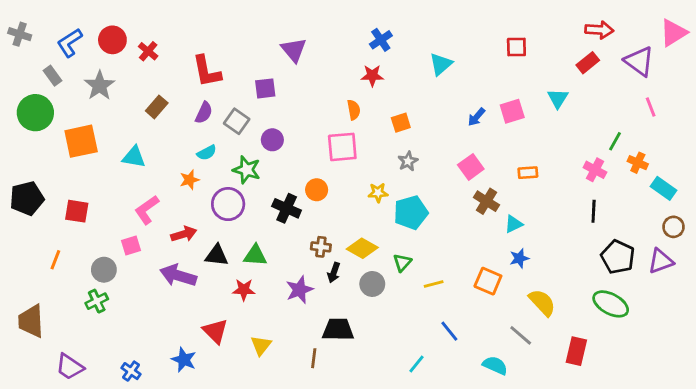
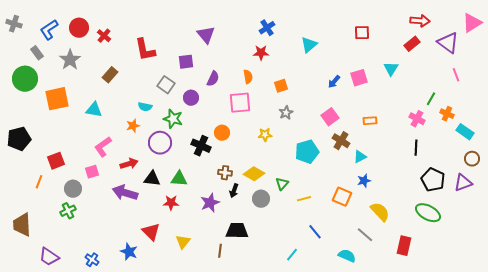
purple semicircle: (204, 113) -> (213, 79), moved
cyan semicircle: (207, 153) -> (145, 107), turned 40
red square: (77, 211) -> (56, 161), moved, turned -30
cyan pentagon: (411, 213) -> (307, 152), moved

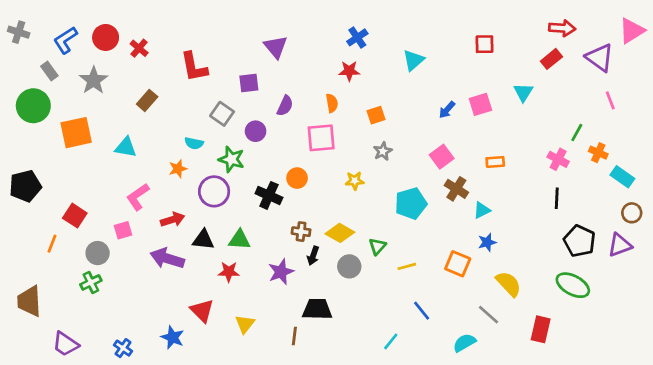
red square: (56, 161) -> (75, 216), turned -36
cyan semicircle: (347, 256) -> (464, 343), turned -54

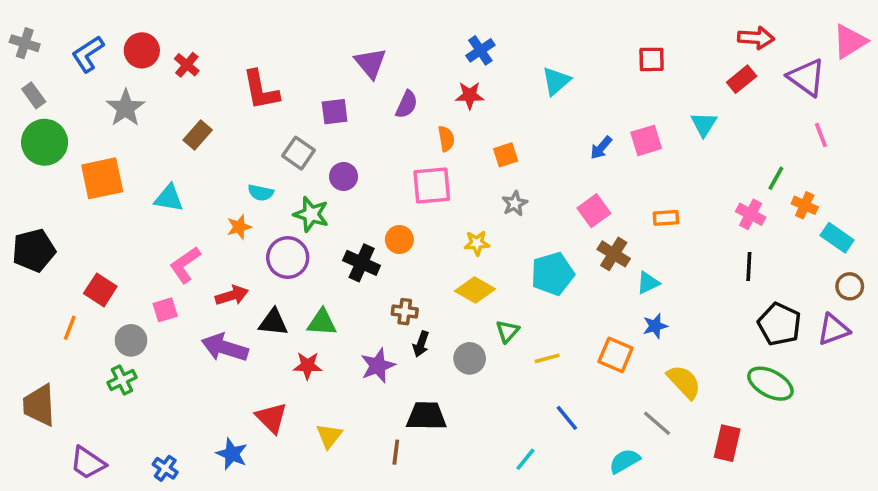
gray rectangle: (49, 71) -> (34, 95), moved
purple semicircle: (285, 106) -> (407, 104), moved
yellow diamond: (340, 233) -> (475, 290), moved

